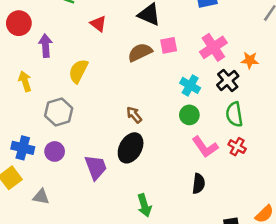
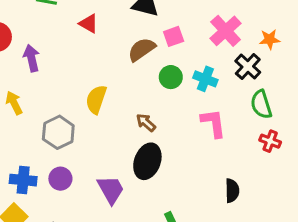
yellow semicircle: (78, 71) -> (96, 99), moved
green circle: (189, 115) -> (171, 77), moved
pink L-shape: (205, 147) -> (213, 123), moved, turned -144

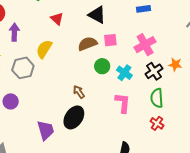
orange star: (270, 39) -> (175, 64), moved
yellow semicircle: (96, 99) -> (44, 49), moved
gray hexagon: (58, 132) -> (23, 68), moved
purple circle: (60, 179) -> (11, 101), moved

